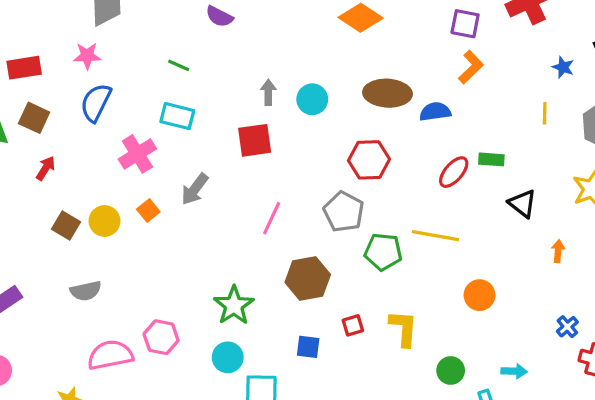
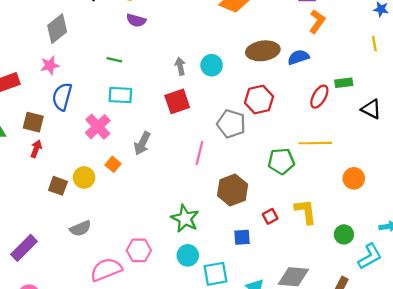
brown square: (34, 118) -> (33, 122), moved
gray pentagon: (344, 212) -> (231, 124), moved

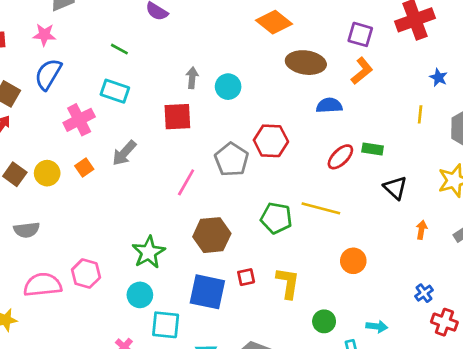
brown ellipse: (263, 51) -> (306, 63), moved
blue square: (242, 237) -> (207, 292), size x1.8

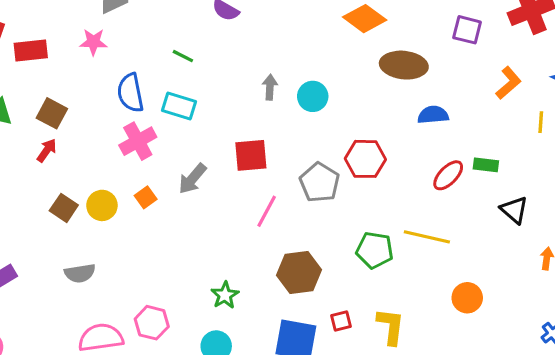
orange L-shape: (362, 71) -> (508, 83), moved
blue semicircle: (48, 74) -> (130, 93), moved, turned -40
red square: (177, 117) -> (251, 155), moved
green star: (149, 252) -> (225, 295), size x0.7

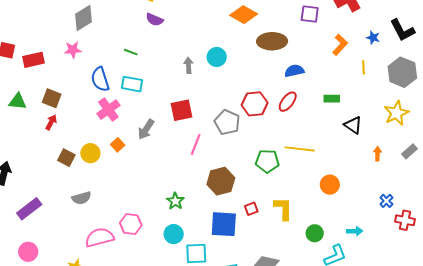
cyan circle: (313, 96) -> (217, 57), moved
red ellipse: (448, 175) -> (288, 102), moved

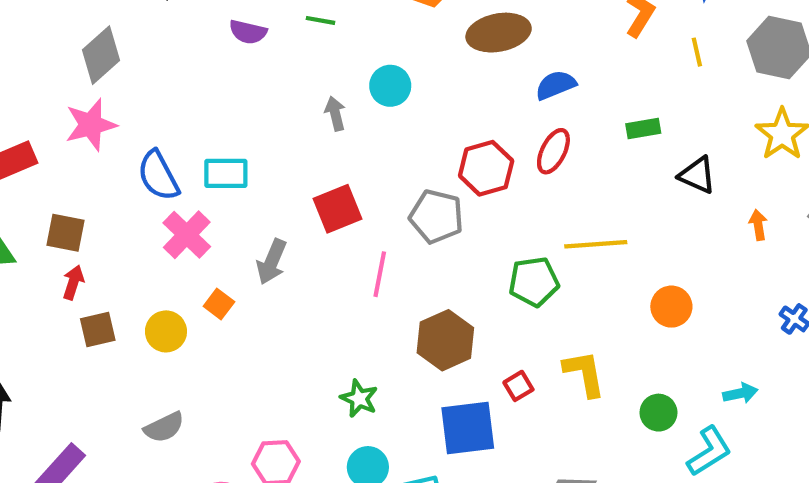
pink star: (73, 50) -> (91, 125), size x1.4
green line: (131, 52) -> (320, 20), moved
brown square: (66, 158) -> (98, 329), moved, turned -30

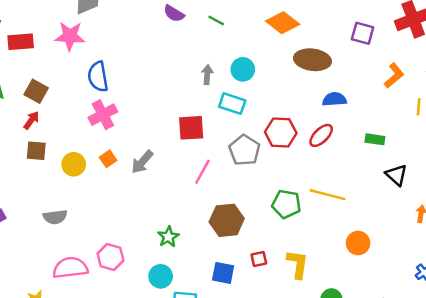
cyan rectangle: (226, 173) -> (232, 104), moved
gray arrow: (272, 262) -> (142, 162), moved
blue square: (468, 428) -> (223, 273), size x0.7

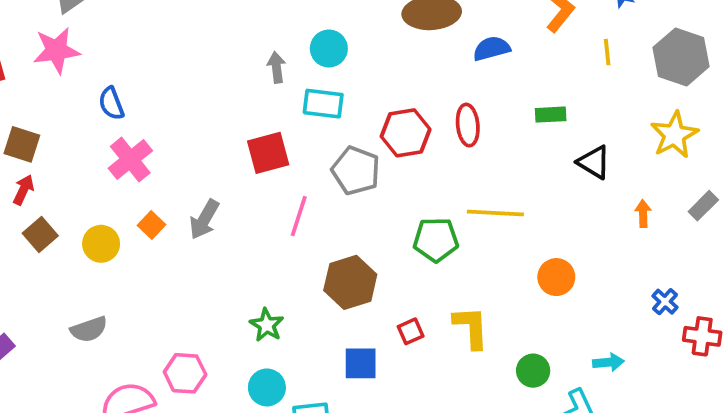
blue semicircle: (98, 77) -> (111, 103), size x0.7
blue semicircle: (334, 99) -> (492, 49), moved
red ellipse: (321, 135) -> (468, 125), turned -40
brown square: (36, 151) -> (40, 235), turned -35

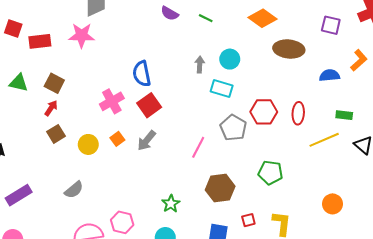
blue semicircle: (492, 49) -> (329, 75), moved
blue semicircle: (111, 103) -> (142, 74), moved, size x1.4
red square: (268, 153) -> (149, 105), moved, turned -30
yellow line: (495, 213) -> (324, 140), moved, turned -36
gray semicircle: (89, 329) -> (74, 190), turned -30

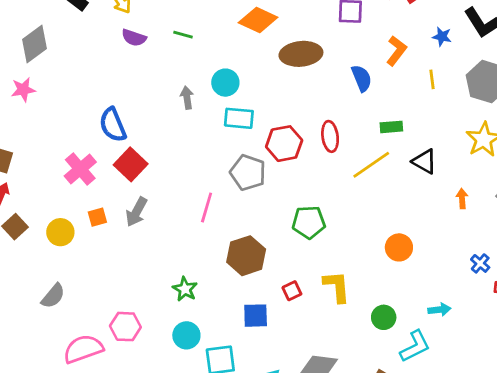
pink star: (82, 35) -> (23, 90), size x0.7
blue semicircle: (329, 75) -> (362, 78), turned 84
cyan rectangle: (222, 88) -> (239, 118), moved
orange square: (117, 139) -> (97, 217), turned 32

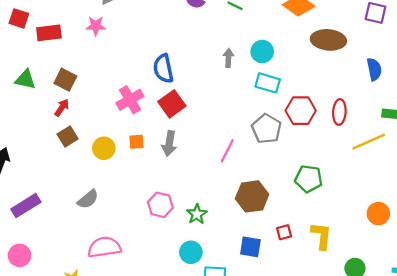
gray arrow: (136, 212) -> (169, 144), turned -30
pink hexagon: (125, 327) -> (160, 205), moved

